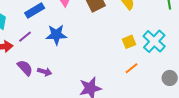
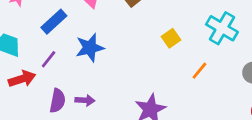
yellow square: (129, 42) -> (171, 38), moved
purple semicircle: (25, 68) -> (57, 101), turned 66

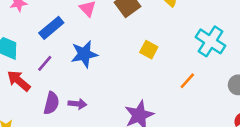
yellow square: (171, 38) -> (149, 50), moved, turned -30
red arrow: (22, 79) -> (19, 81), turned -125

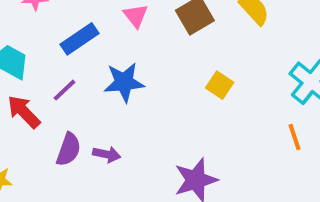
orange line: (187, 81) -> (294, 137), moved, turned -66

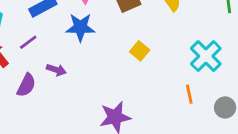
blue star: (124, 82) -> (80, 27), moved
purple arrow: (107, 154) -> (56, 70), moved

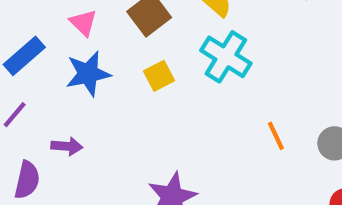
yellow square: (140, 51) -> (159, 76), moved, turned 36
cyan cross: (206, 56) -> (226, 57), moved

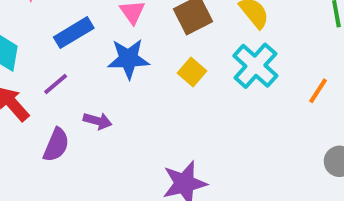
yellow square: (159, 76) -> (192, 72), turned -32
orange line: (276, 136) -> (318, 91), moved, turned 48

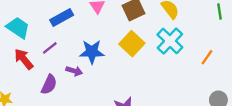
blue star: (128, 59) -> (92, 52), moved
yellow square: (192, 72) -> (132, 44), size x1.5

